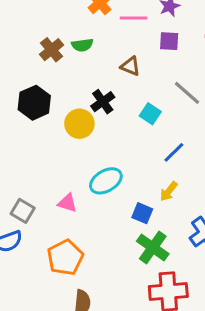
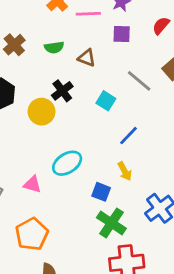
green semicircle: (82, 45) -> (54, 47), moved
yellow arrow: (169, 191) -> (125, 171), turned -66

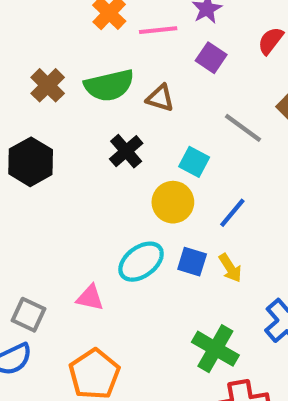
purple square: (122, 34) -> (211, 58), turned 36
green semicircle: (54, 47) -> (109, 85), size x1.6
yellow circle: (42, 112) -> (173, 202), moved
blue square: (101, 192) -> (192, 262), moved

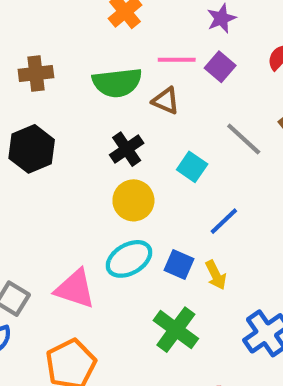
pink line: (158, 30) -> (177, 60), moved
brown cross: (48, 85) -> (36, 74), moved, turned 32
yellow circle: (173, 202) -> (133, 200), moved
pink triangle: (90, 298) -> (75, 289), size x1.5
green cross: (215, 349) -> (176, 330), moved

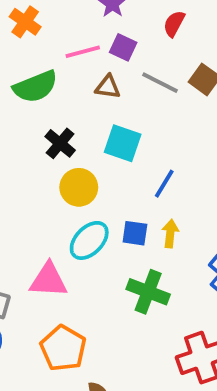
brown triangle: (166, 101) -> (108, 87), moved
gray line: (244, 139) -> (160, 83), moved
cyan square: (192, 167) -> (123, 143), size x1.4
yellow arrow: (216, 275) -> (170, 233), turned -132

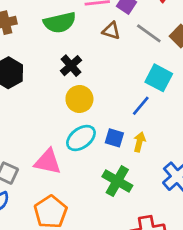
cyan square: (123, 143) -> (159, 78), moved

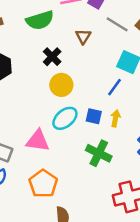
brown triangle: (111, 31) -> (83, 36), moved, turned 49

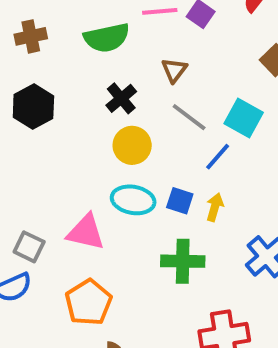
gray line: (117, 24) -> (189, 117), moved
cyan ellipse: (65, 118) -> (133, 200), turned 45
green cross: (99, 153) -> (183, 261), turned -30

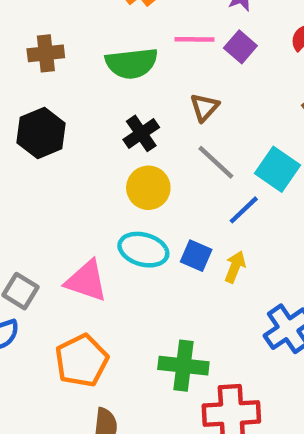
green cross: (183, 261) -> (183, 366), moved

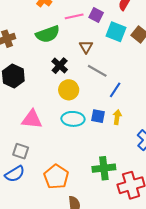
cyan square: (277, 169) -> (116, 32), moved
pink triangle: (86, 281) -> (32, 119), moved

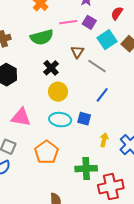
cyan square: (116, 32) -> (107, 40), turned 30
gray line: (97, 71) -> (97, 66), moved
yellow arrow: (117, 117) -> (104, 140), moved
orange pentagon: (56, 177) -> (46, 152), moved

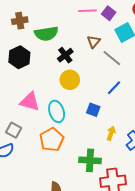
green semicircle: (42, 37) -> (46, 34), moved
cyan ellipse: (60, 120) -> (57, 111), moved, turned 60

